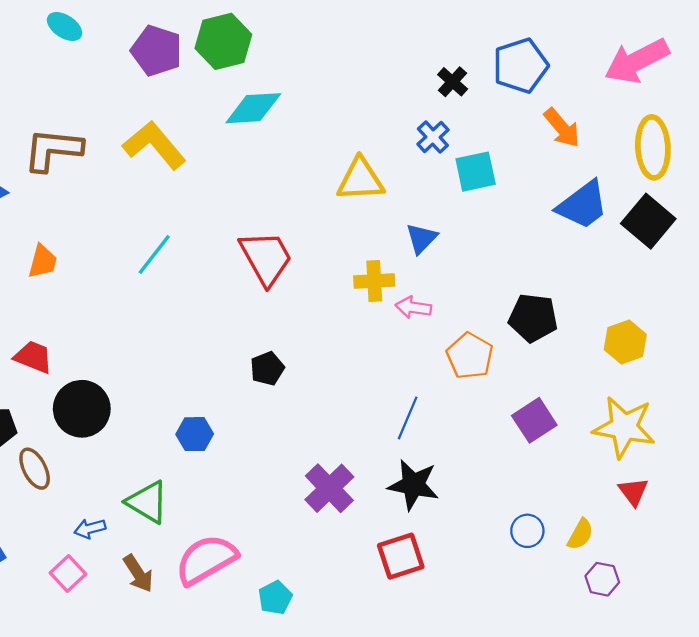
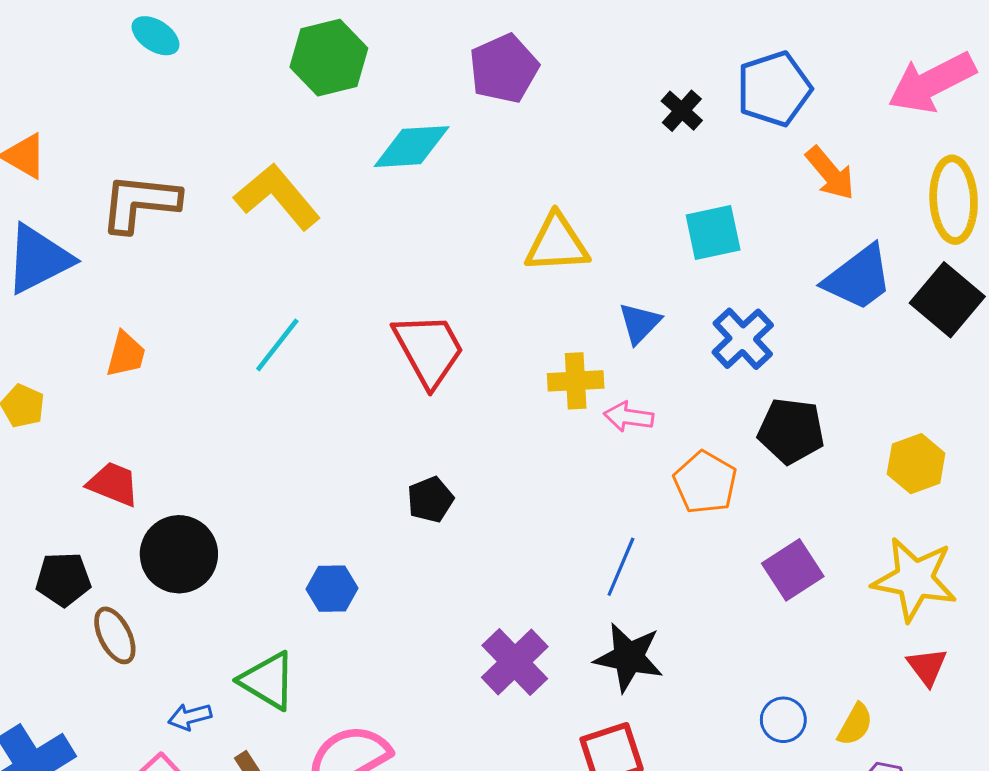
green hexagon: (223, 41) -> (329, 58), moved
purple pentagon: (157, 51) -> (504, 69), moved, turned 30
blue cross: (433, 137) -> (743, 339), moved, size x1.4

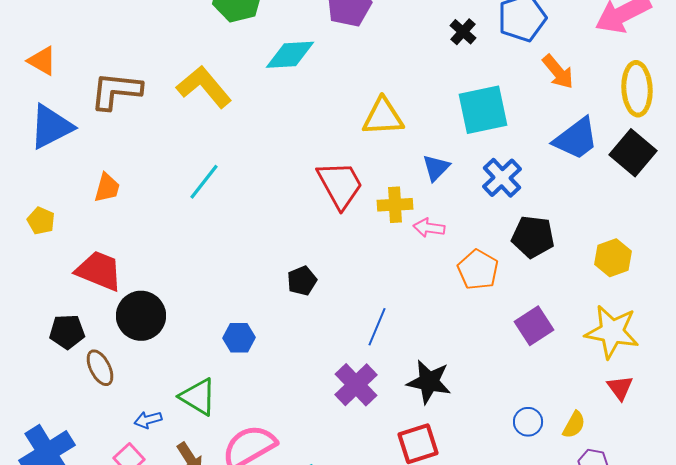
cyan square: (713, 233) -> (483, 110), size x1.4
red trapezoid: (429, 350) -> (340, 185), moved
red trapezoid: (113, 484) -> (99, 271), size x1.4
blue line: (621, 567) -> (377, 327), moved

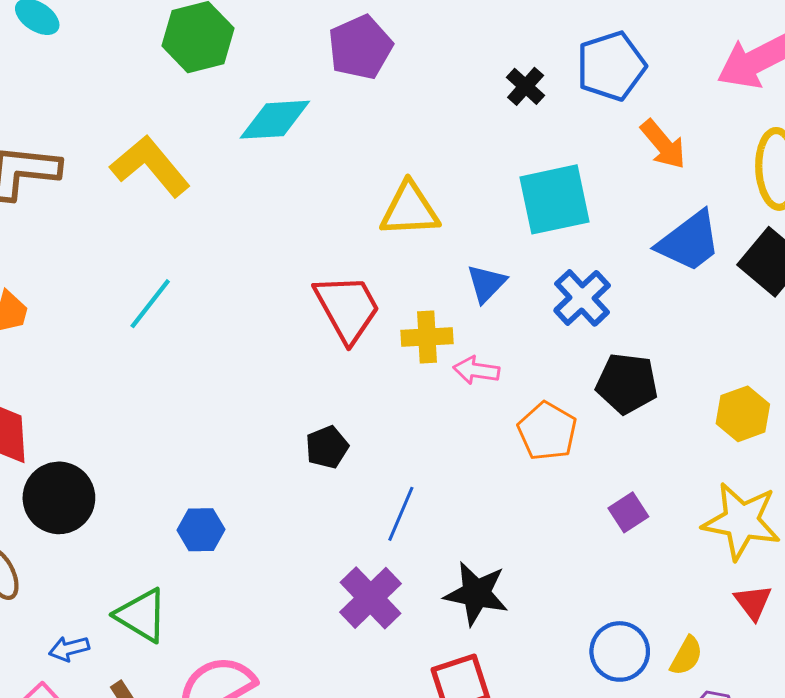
black pentagon: (302, 281) -> (327, 447), moved
purple square: (534, 326) -> (628, 512), size x0.7
blue circle: (528, 422) -> (620, 651), size x1.4

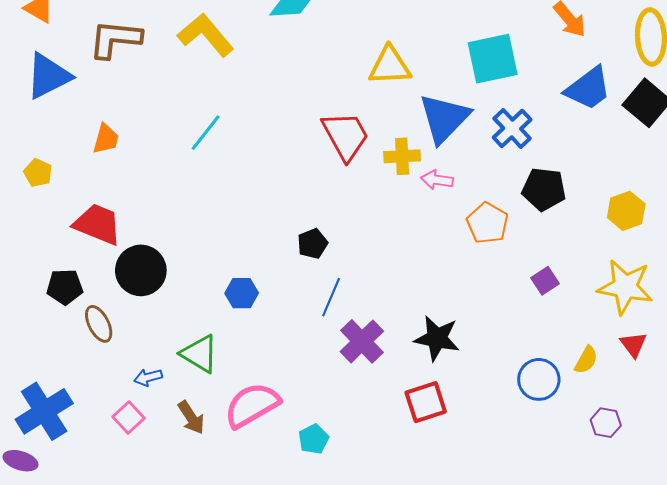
blue triangle: (486, 283) -> (444, 118), size x1.8
black pentagon: (327, 447) -> (313, 244), moved
blue line: (401, 514) -> (331, 297), moved
yellow semicircle: (686, 656) -> (586, 360), moved

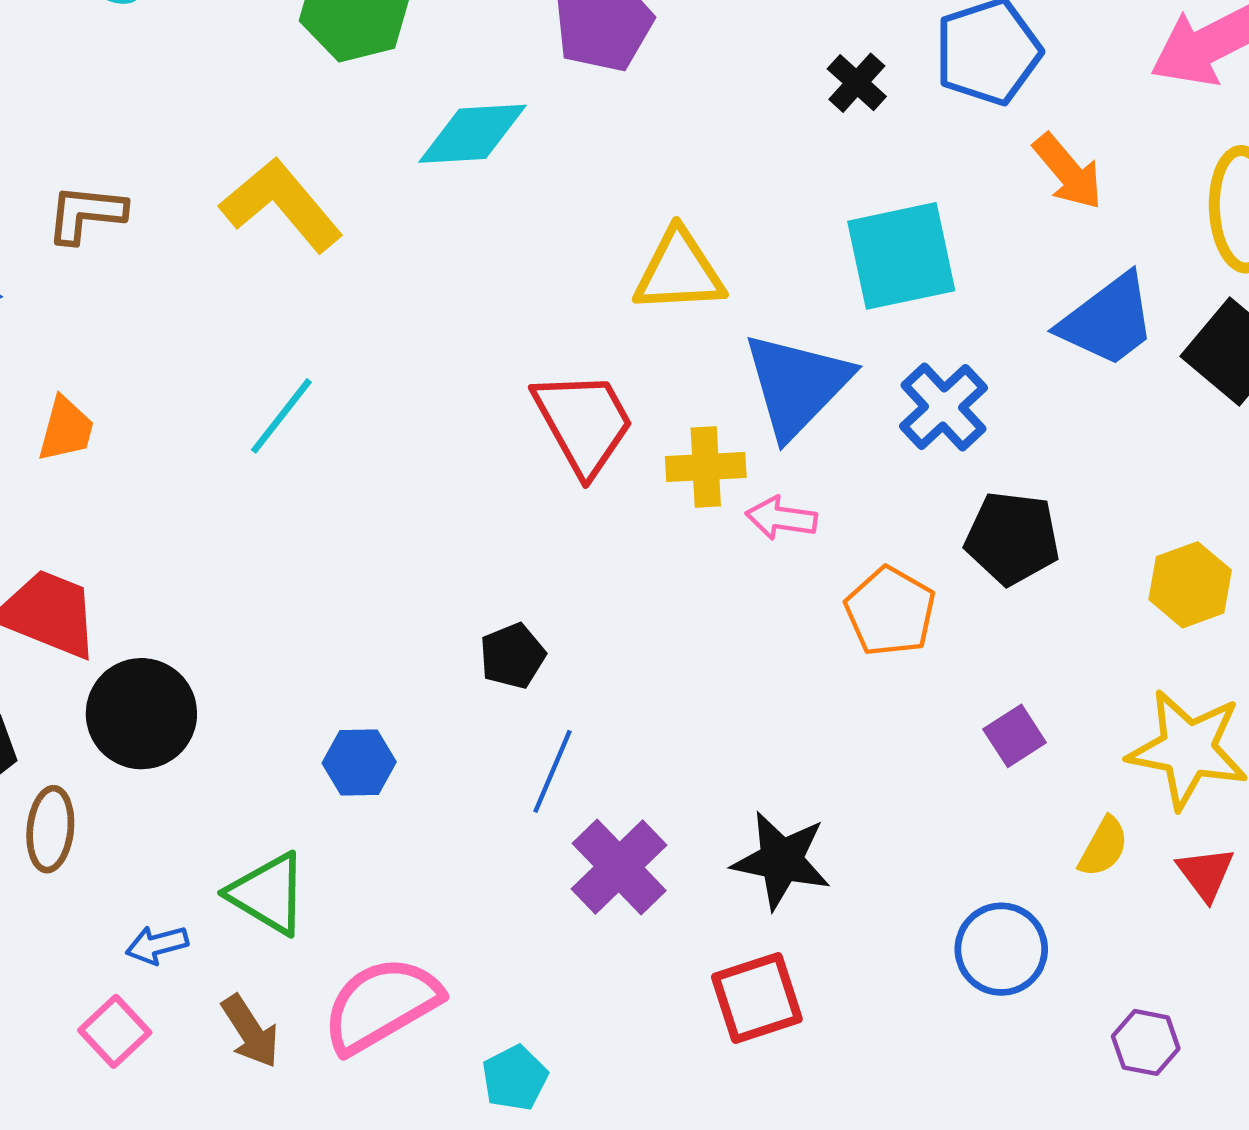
brown L-shape: (115, 39) -> (86, 214), size x0.7
brown ellipse: (99, 324) -> (50, 829), turned 33
yellow semicircle: (586, 360) -> (1103, 847), moved

